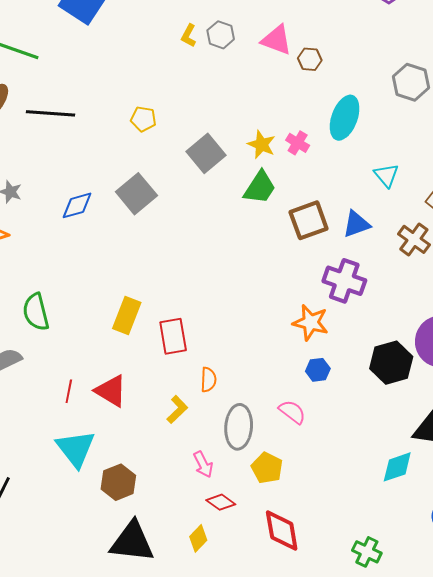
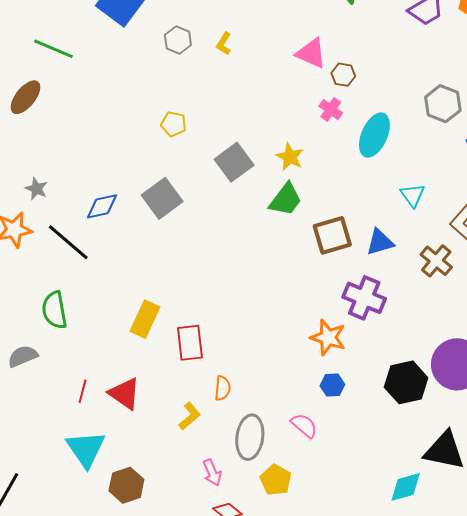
gray hexagon: (221, 35) -> (178, 40), moved
black line: (51, 113) -> (68, 242), moved, turned 33
pink cross: (298, 143) -> (331, 110), moved

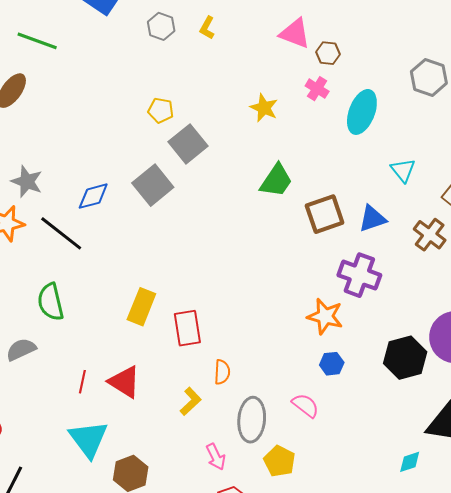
yellow star: (290, 157) -> (264, 108), moved
gray square: (234, 162) -> (188, 144), moved
gray star: (36, 189) -> (27, 182), size x1.4
cyan diamond: (406, 487) -> (410, 462), size x0.7

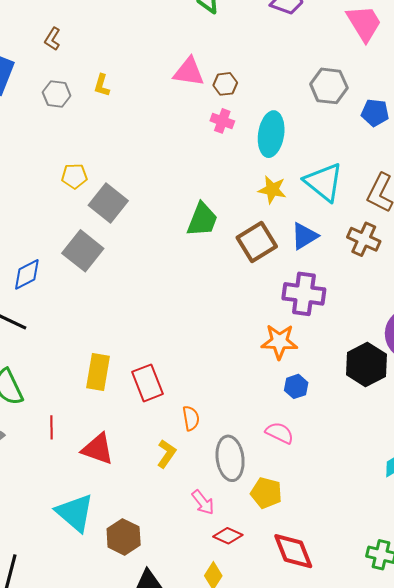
yellow star: (264, 108) -> (272, 190), moved
cyan triangle: (403, 170) -> (324, 182), size x1.6
red line: (82, 382) -> (51, 427), moved

